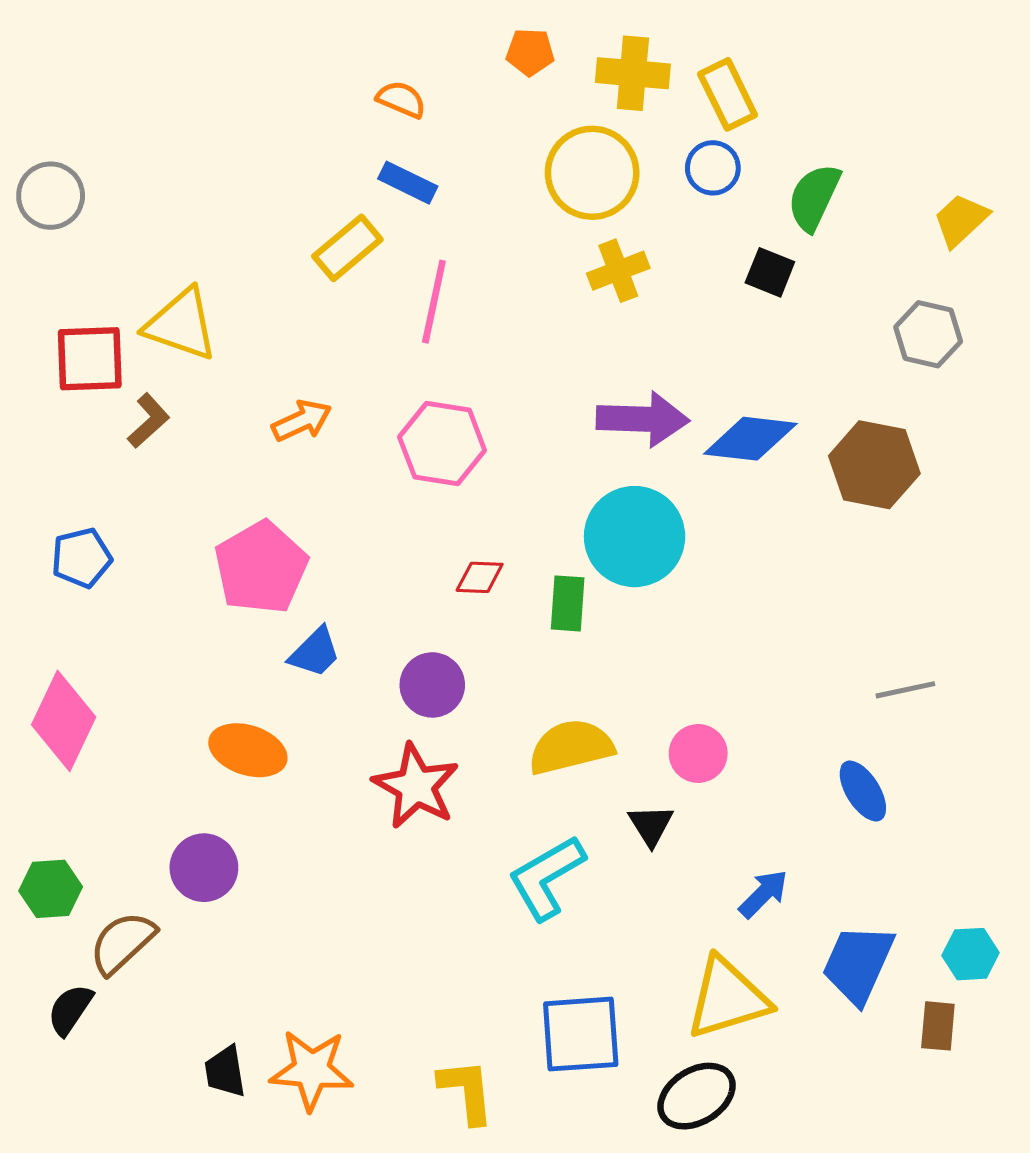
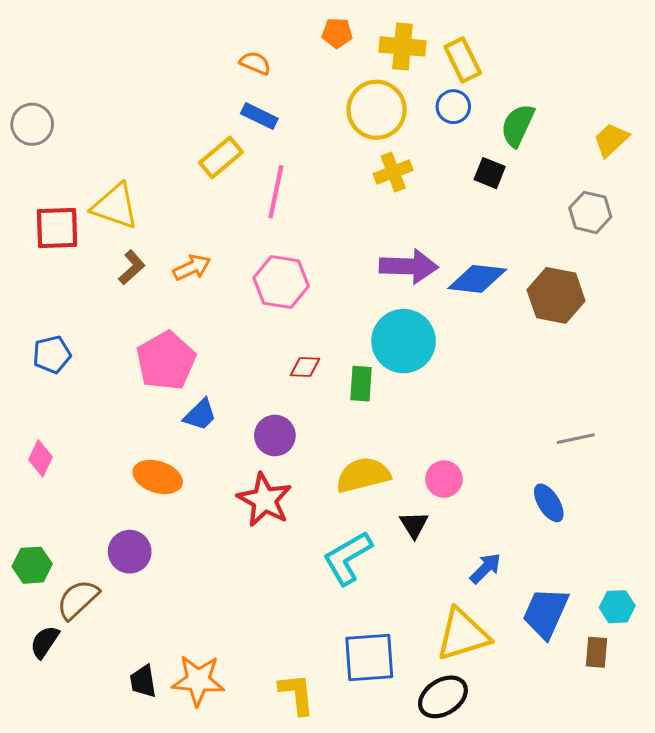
brown L-shape: (148, 421) -> (132, 267), moved
pink diamond: (64, 721) -> (40, 458), size x0.6

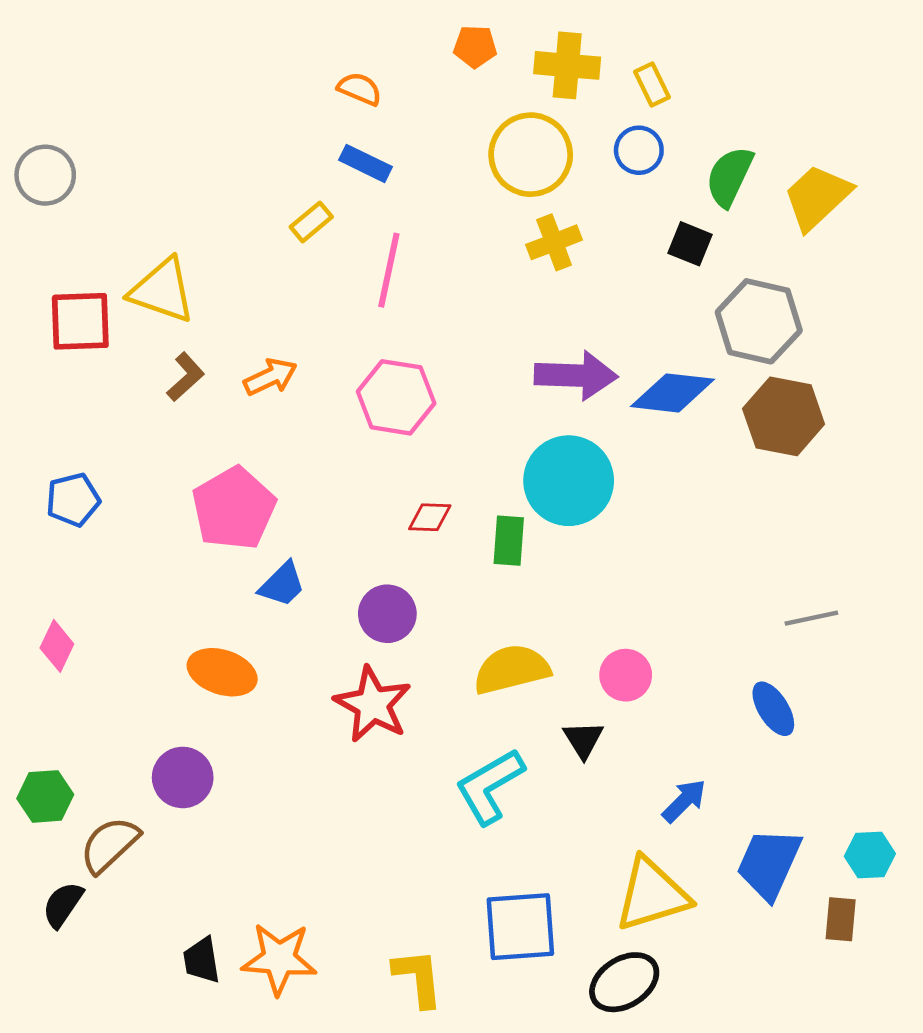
yellow rectangle: (463, 60) -> (652, 84), size x0.7
yellow trapezoid: (611, 140) -> (817, 197), moved, size x1.4
yellow rectangle: (221, 157) -> (311, 222), size x0.7
gray hexagon: (590, 212) -> (759, 321), moved, size x1.4

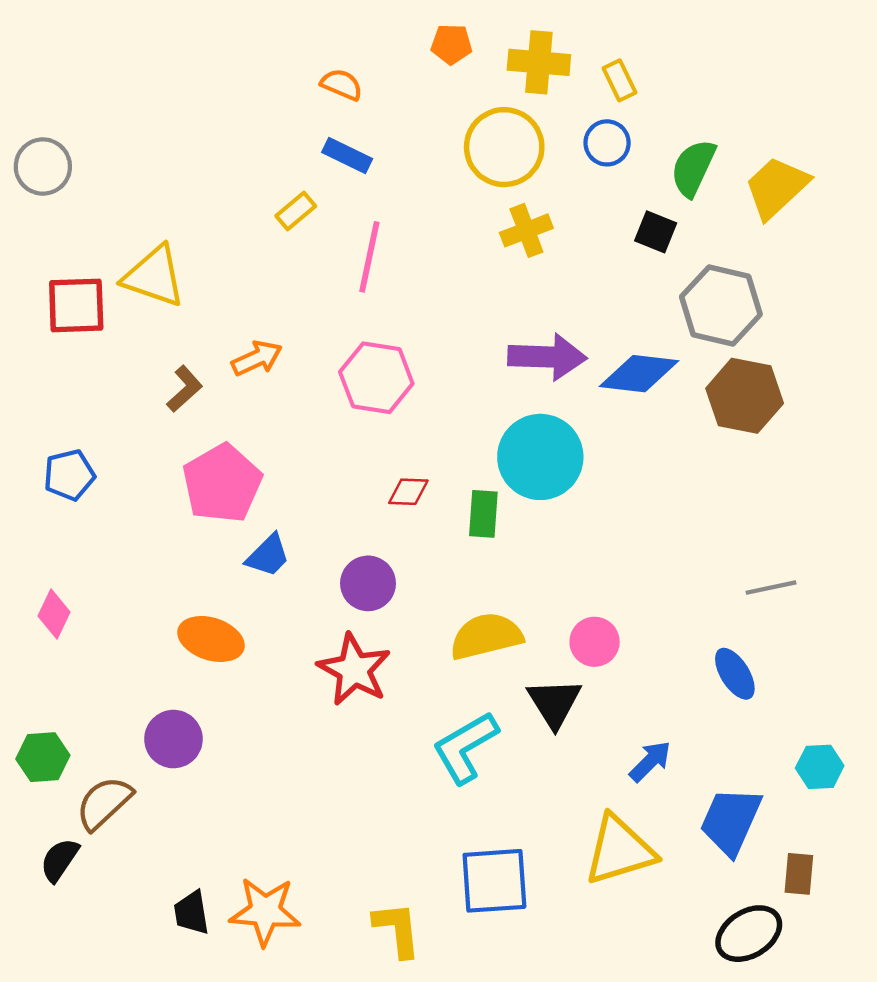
brown L-shape: (186, 377) -> (185, 389), moved
black triangle: (583, 739) -> (554, 703), size x1.4
cyan hexagon: (870, 855) -> (820, 767), moved
black ellipse: (624, 982) -> (749, 934), moved

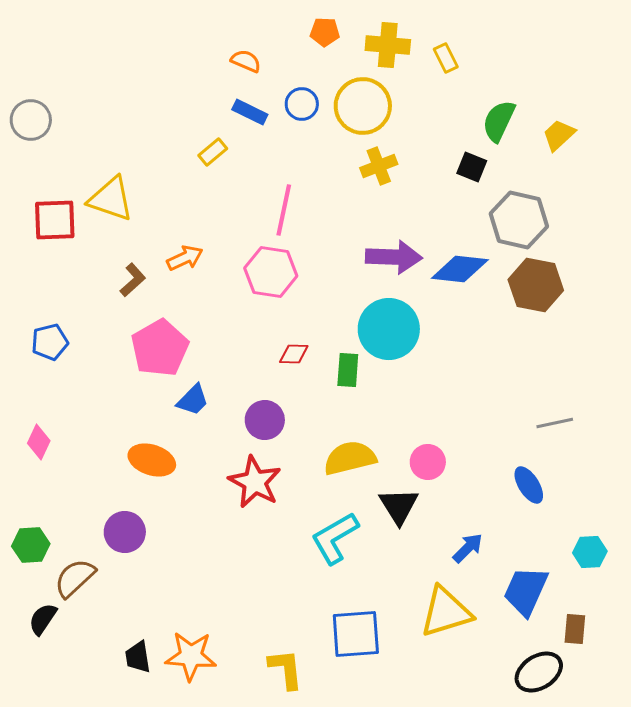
blue circle: (607, 143) -> (302, 104), moved
yellow trapezoid: (777, 187) -> (559, 135), size x0.7
pink line: (369, 257) -> (284, 210), moved

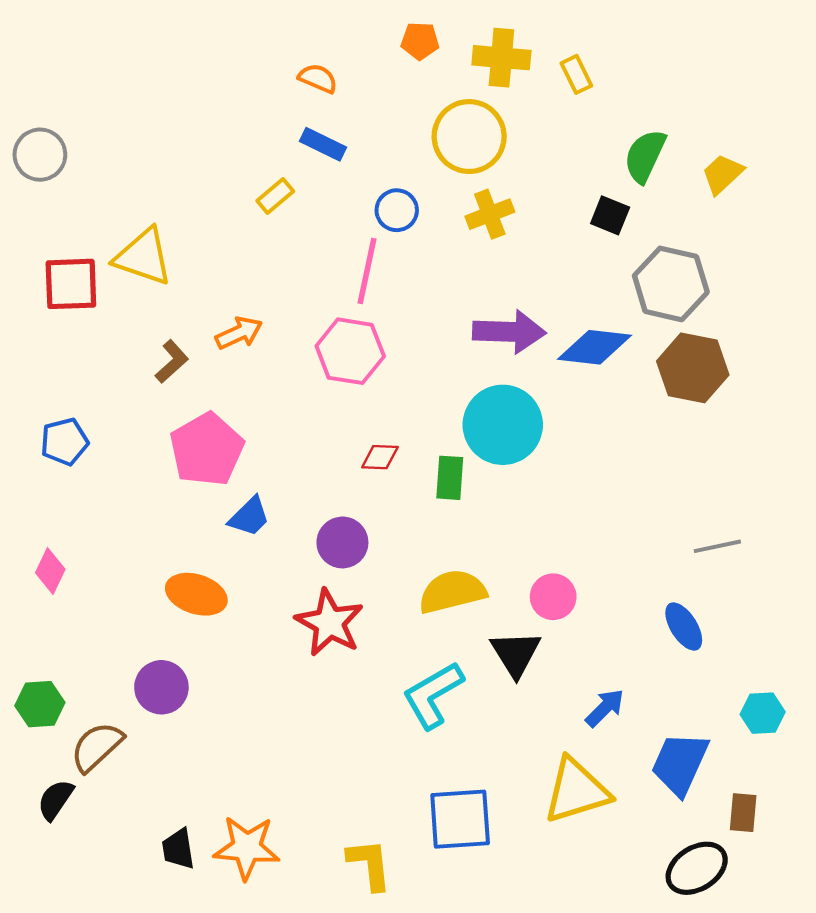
blue circle: (302, 104) -> (397, 210), moved

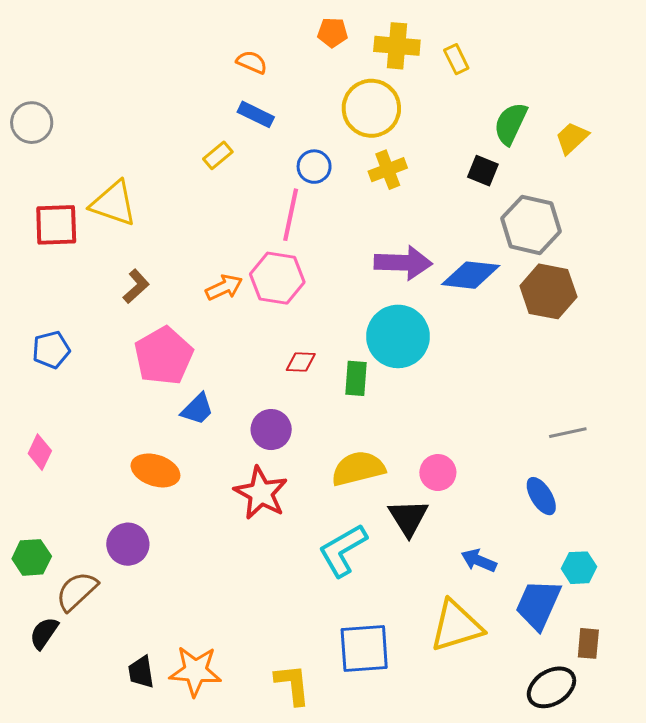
orange arrow: (239, 333) -> (224, 287), moved
blue arrow: (605, 708) -> (479, 561), turned -112
cyan hexagon: (763, 713) -> (579, 568), moved

